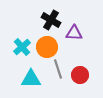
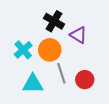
purple triangle: (74, 33) -> (78, 35), turned 30

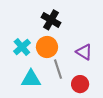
purple triangle: (78, 35) -> (84, 52), moved
red circle: (85, 80) -> (80, 84), moved

